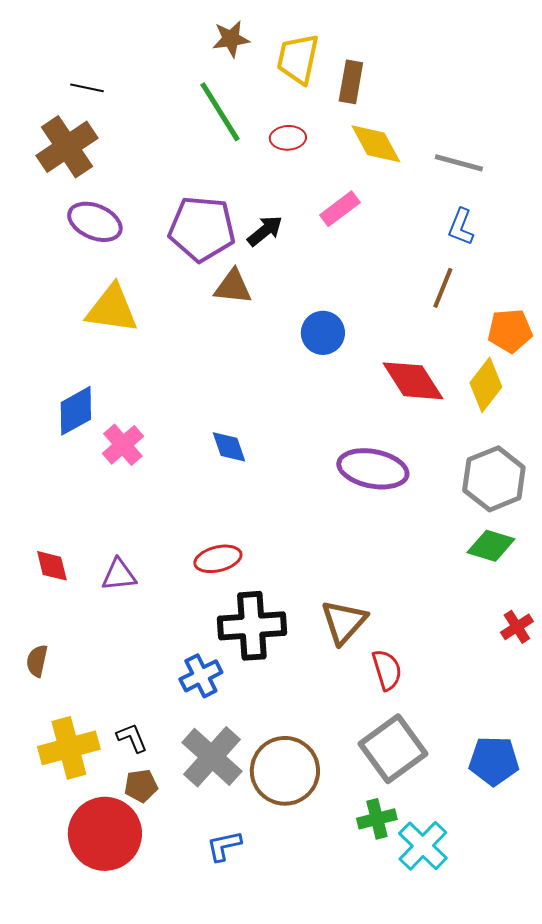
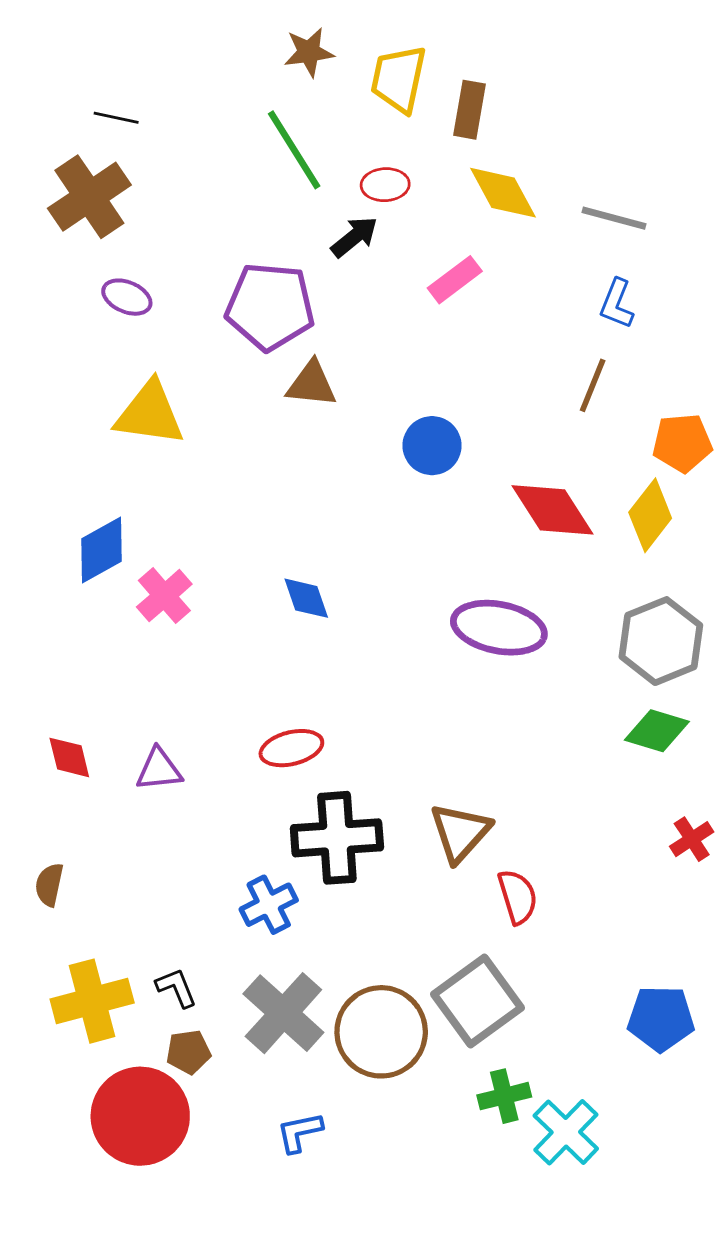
purple ellipse: (95, 222) -> (127, 297), size x0.7
black arrow: (265, 231) -> (354, 237), moved
gray square: (393, 749) -> (478, 1001), moved

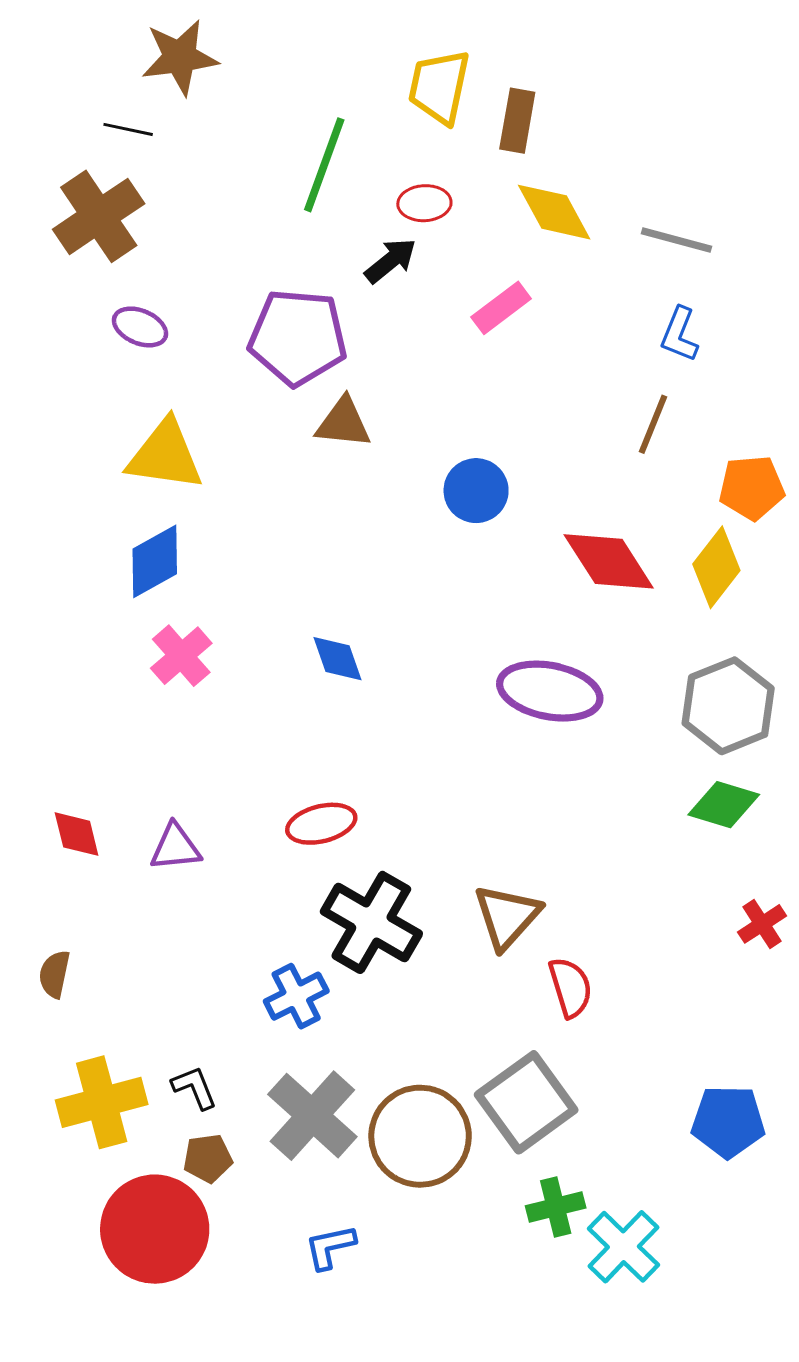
brown star: (309, 52) -> (180, 57), moved, size x1.4
green line: (294, 150) -> (324, 165), turned 52
blue diamond: (101, 550) -> (155, 561), moved
black cross: (337, 838) -> (371, 922), turned 34

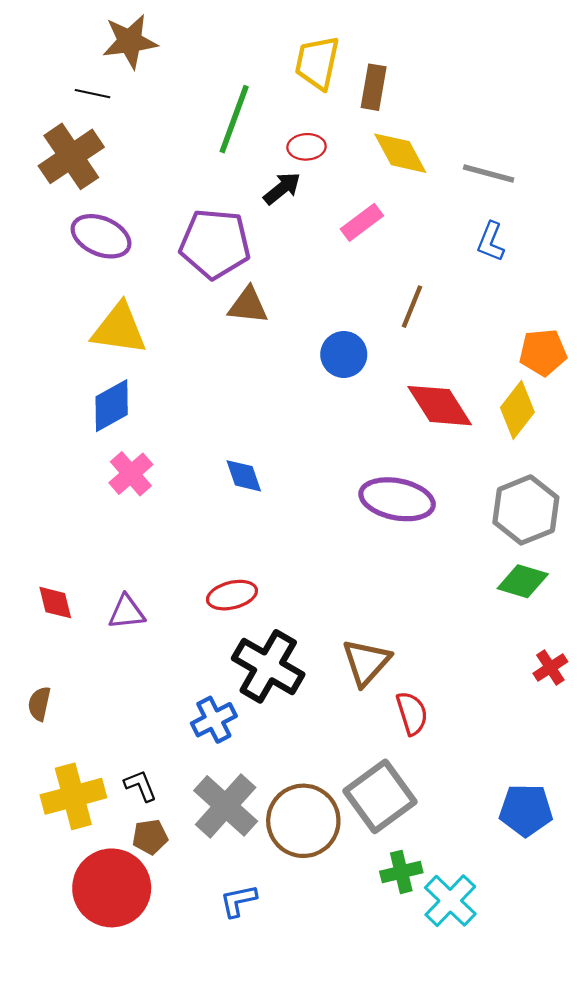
purple ellipse: (140, 327) -> (101, 236), size x1.5
brown line: (653, 424) -> (412, 307), moved

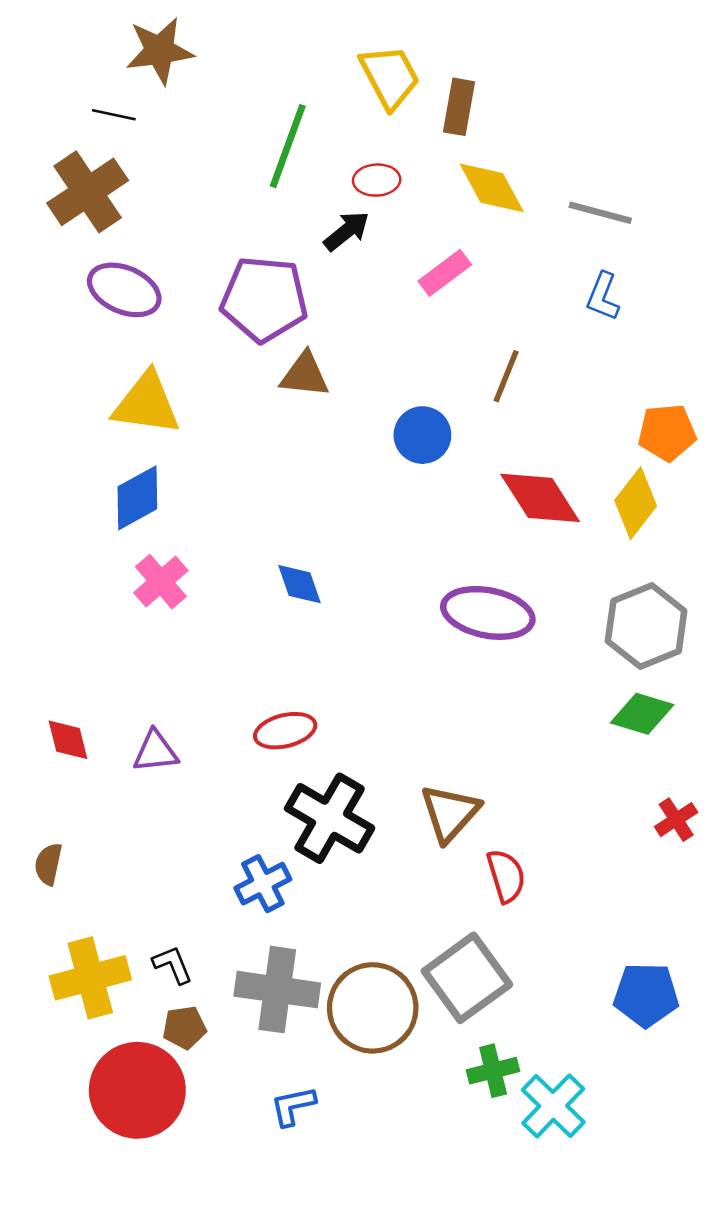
yellow trapezoid: (317, 63) -> (390, 77), turned 140
gray cross: (226, 806) -> (277, 990), turned -34

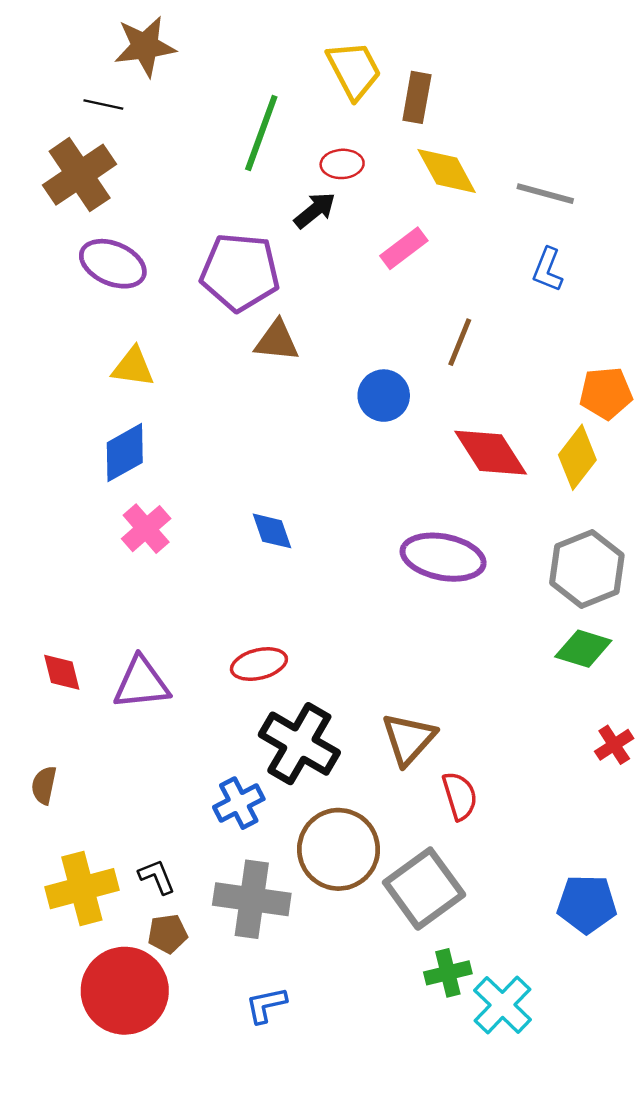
yellow triangle: (146, 404) -> (133, 367), size x0.7
purple triangle: (156, 752) -> (141, 683), size x1.4
brown circle: (373, 1008) -> (339, 849), moved

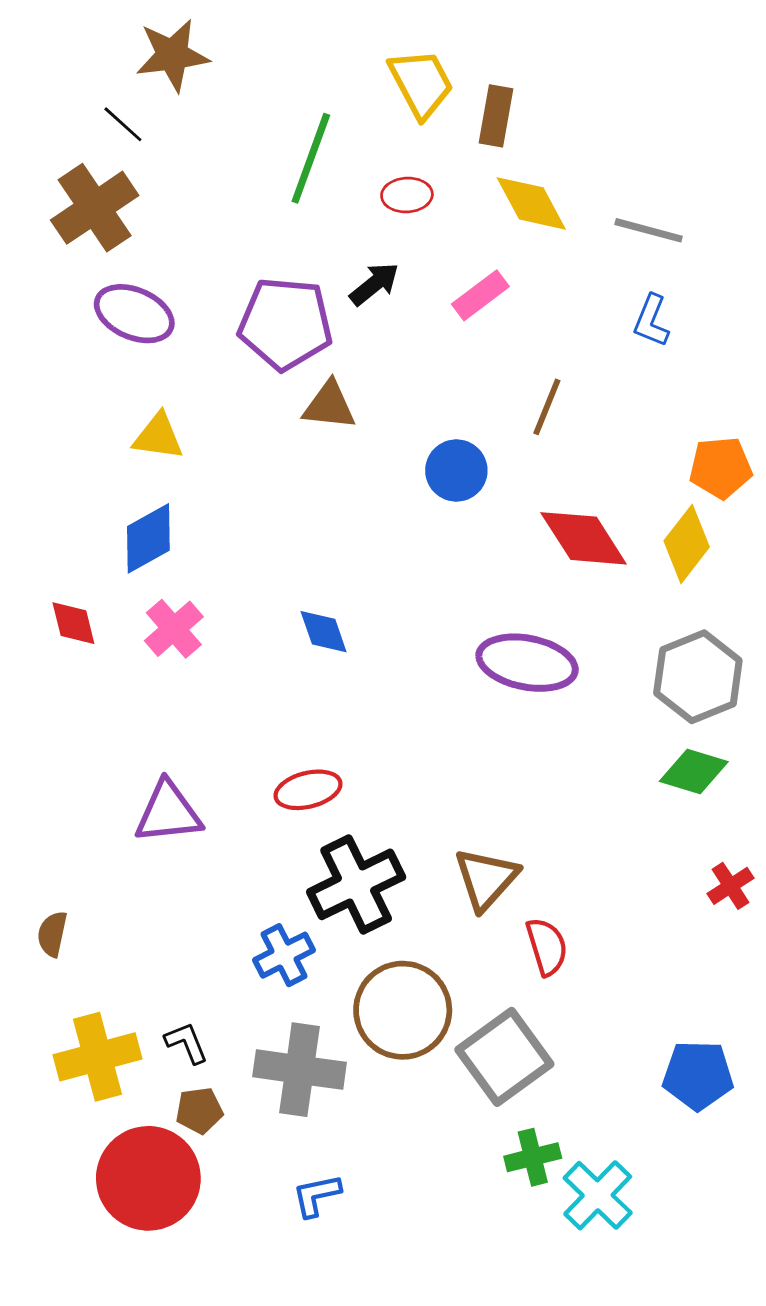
black line: (103, 105) -> (123, 124), turned 30
black arrow: (315, 210) -> (374, 284), moved
red diamond: (62, 672) -> (73, 623), moved
black cross: (299, 744) -> (356, 884), turned 34

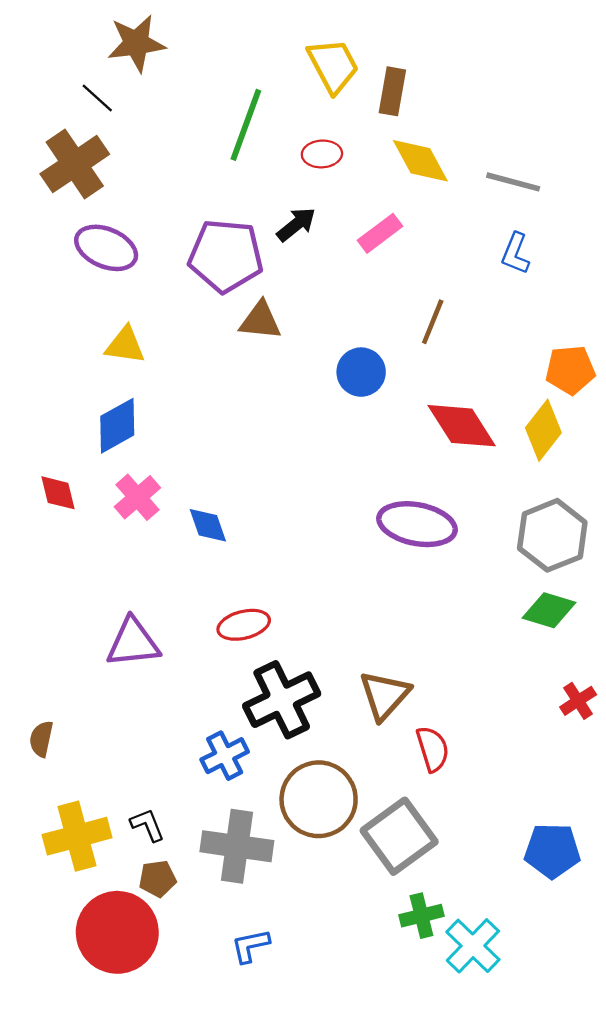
blue diamond: (324, 632) -> (208, 525), moved

